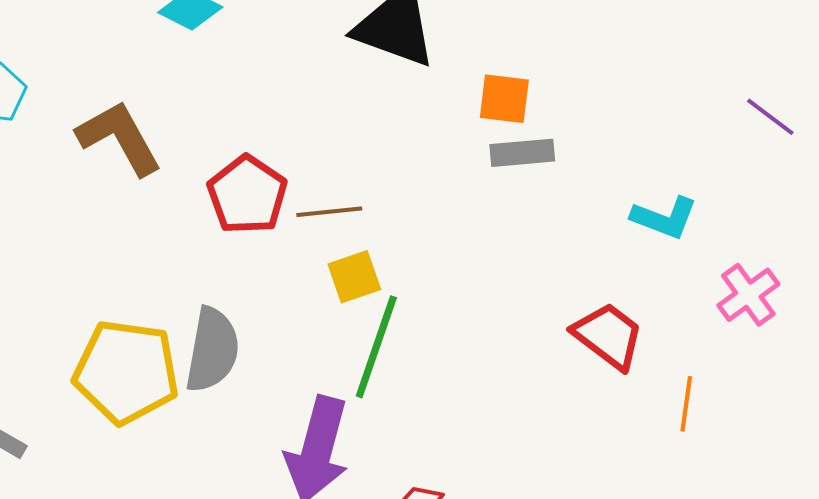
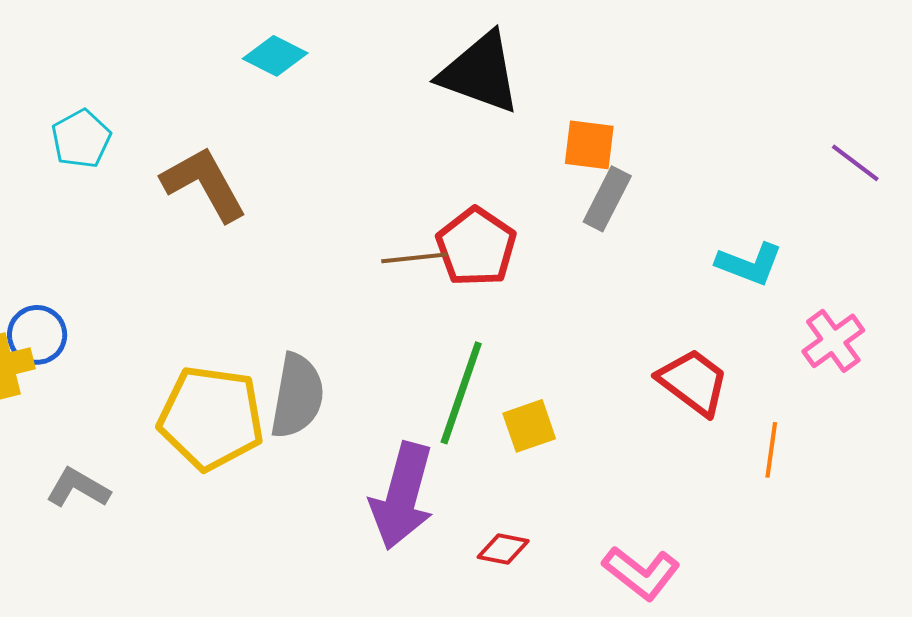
gray rectangle: (522, 153) -> (607, 199), turned -58
red pentagon: (247, 195) -> (476, 247), moved
yellow square: (354, 277) -> (529, 426), moved

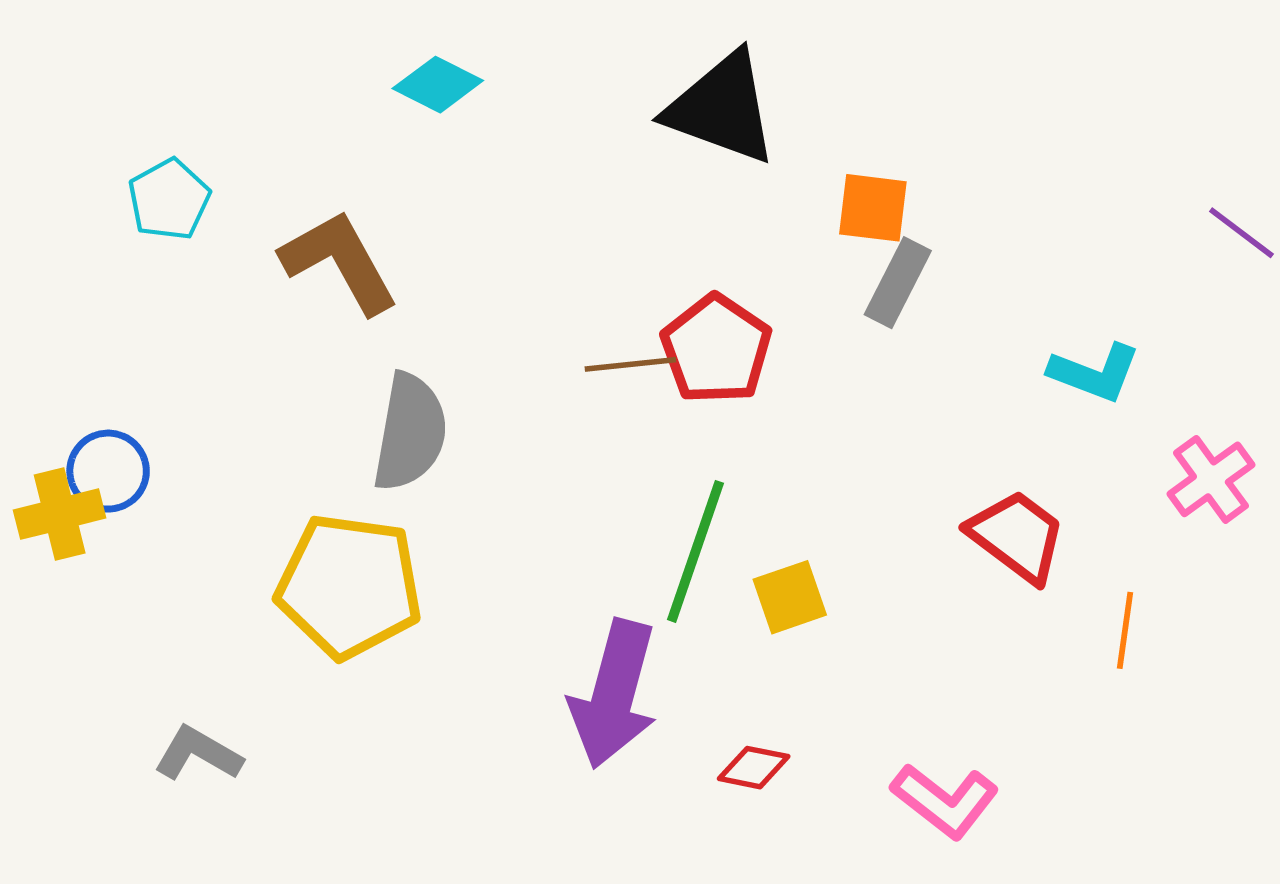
gray semicircle: (297, 396) -> (410, 432), moved
gray L-shape: (78, 488) -> (198, 754), moved

